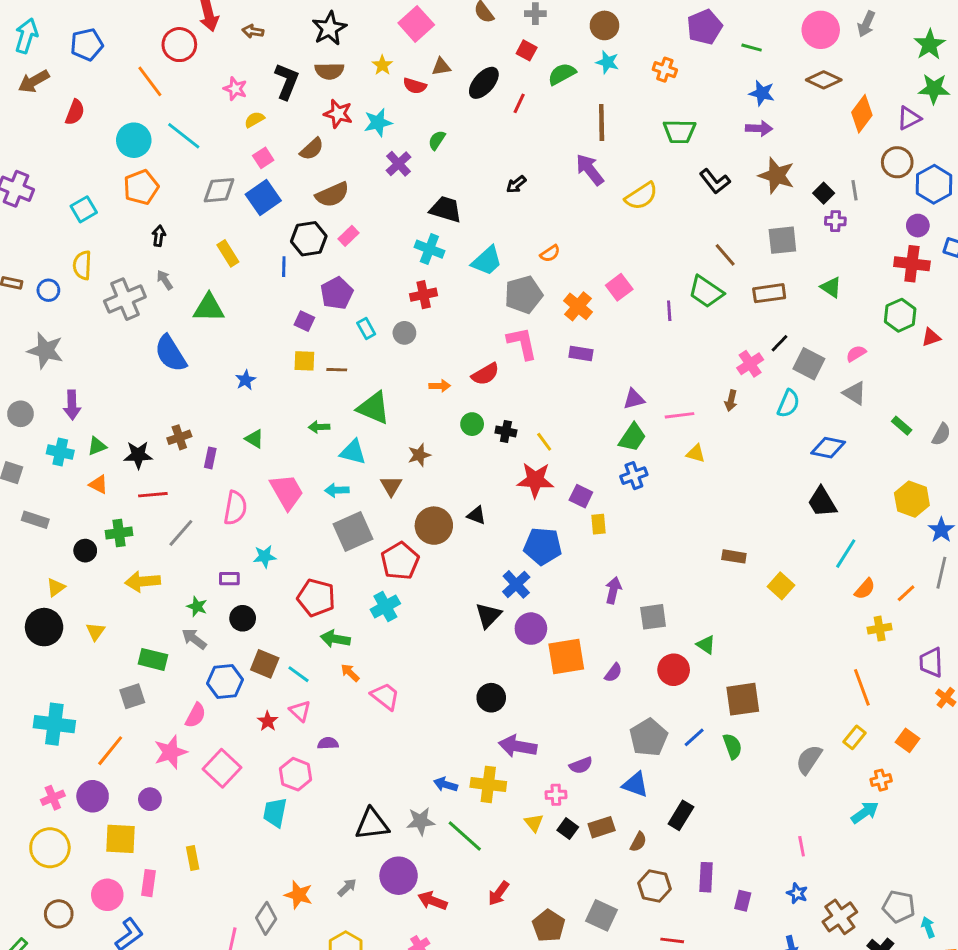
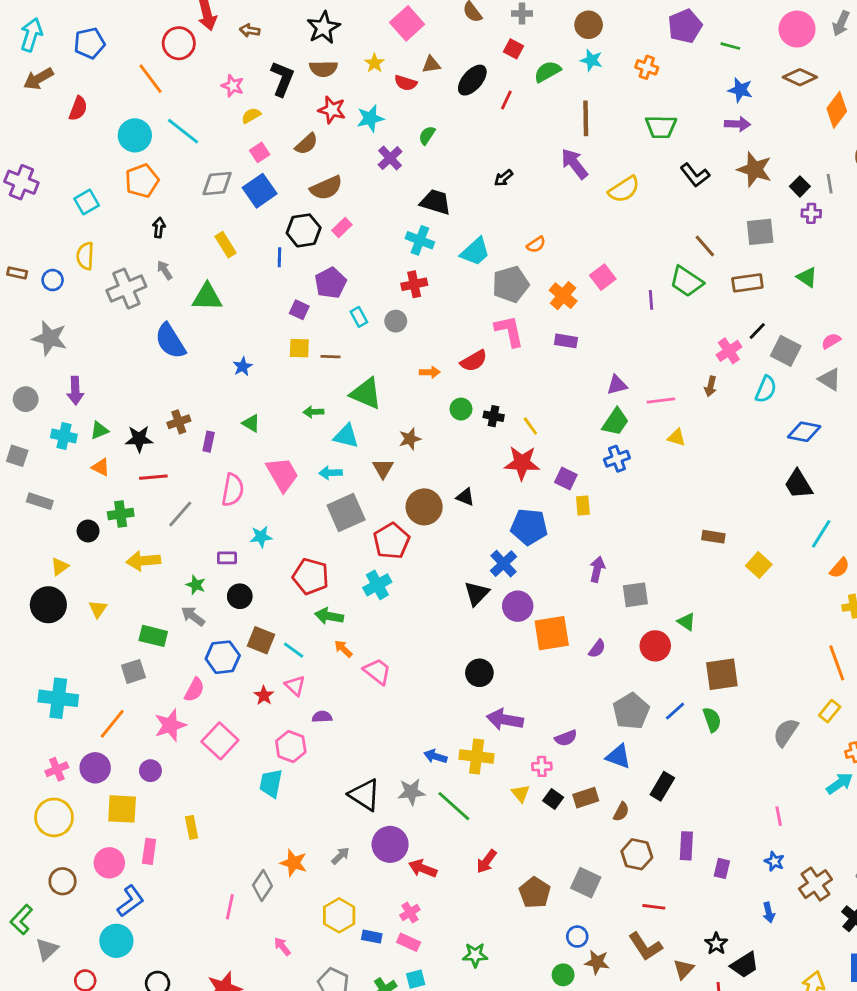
black triangle: (372, 824) -> (365, 795), turned 40

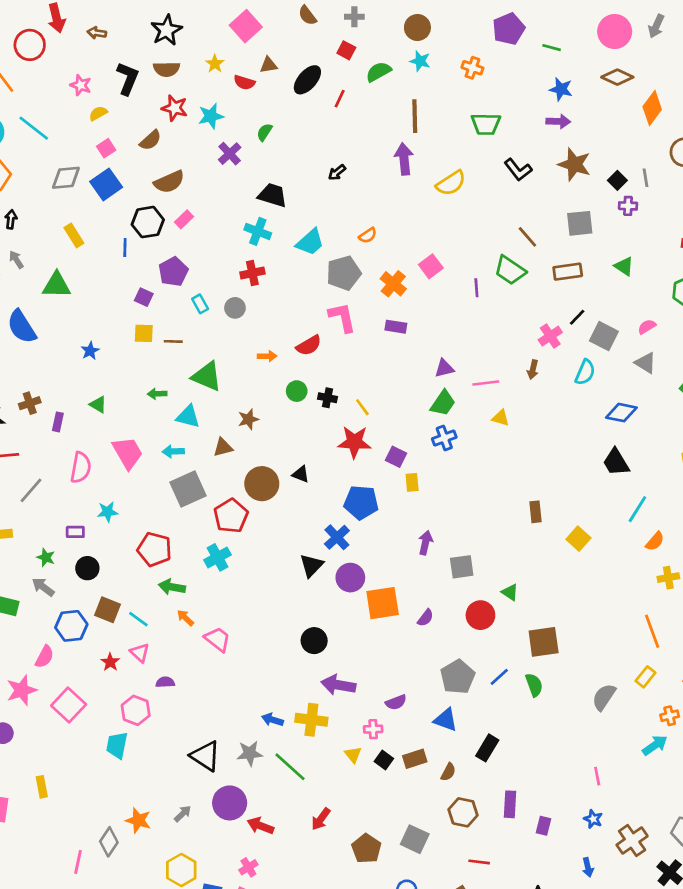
purple arrow: (574, 164) -> (404, 159), turned 32
brown triangle: (383, 469) -> (223, 447), turned 45
brown rectangle: (713, 537) -> (535, 512), turned 75

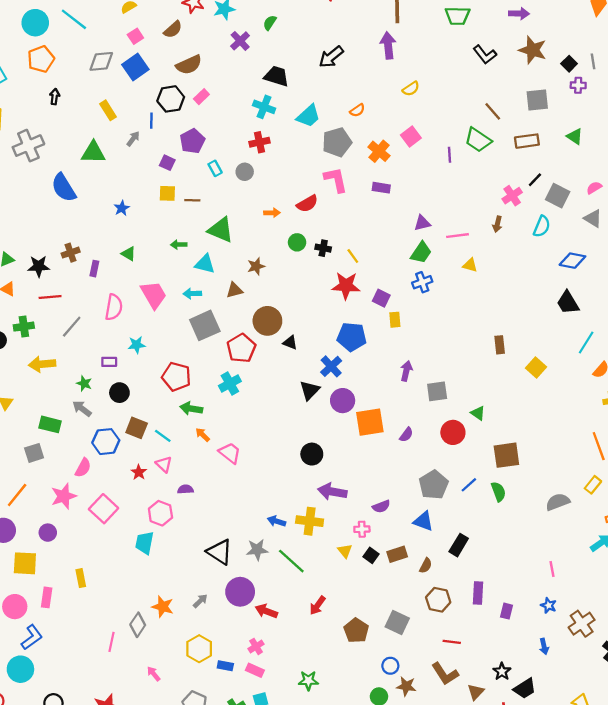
black arrow: (337, 172) -> (331, 57), size x1.6
yellow semicircle: (451, 183) -> (411, 89), moved, size x0.7
gray arrow: (16, 260) -> (133, 139), moved, turned 70
black triangle: (301, 474) -> (290, 343), moved
gray semicircle: (604, 697) -> (558, 502), turned 35

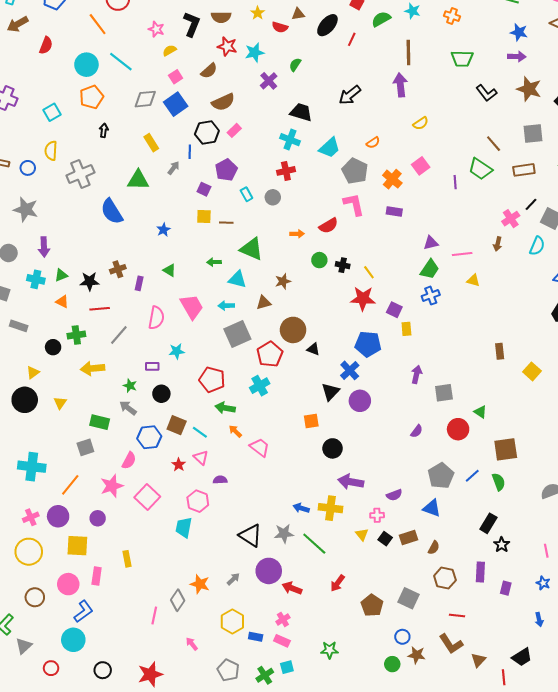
gray pentagon: (337, 142) -> (355, 171), turned -30
orange square: (370, 422) -> (311, 421), moved, size x0.6
black rectangle: (459, 545) -> (488, 523), moved
black star: (502, 671) -> (502, 545), moved

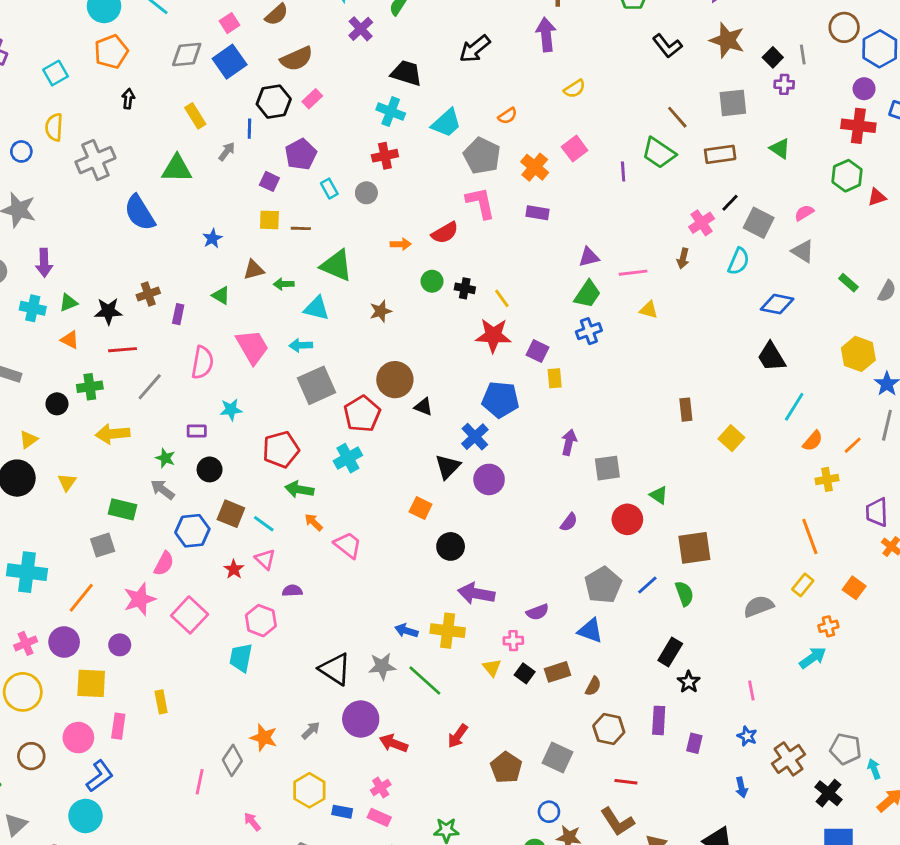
brown triangle: (264, 303) -> (254, 270), moved
red pentagon: (212, 380) -> (281, 449), turned -30
orange square: (311, 421) -> (421, 508), turned 35

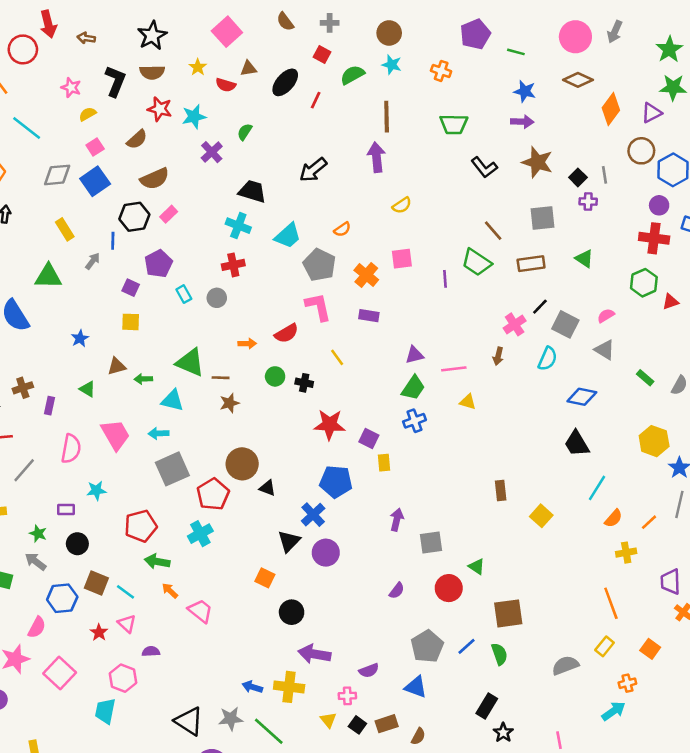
pink square: (575, 149) -> (402, 259), turned 30
brown line: (301, 228) -> (221, 378), moved
yellow line: (502, 298) -> (337, 357), moved

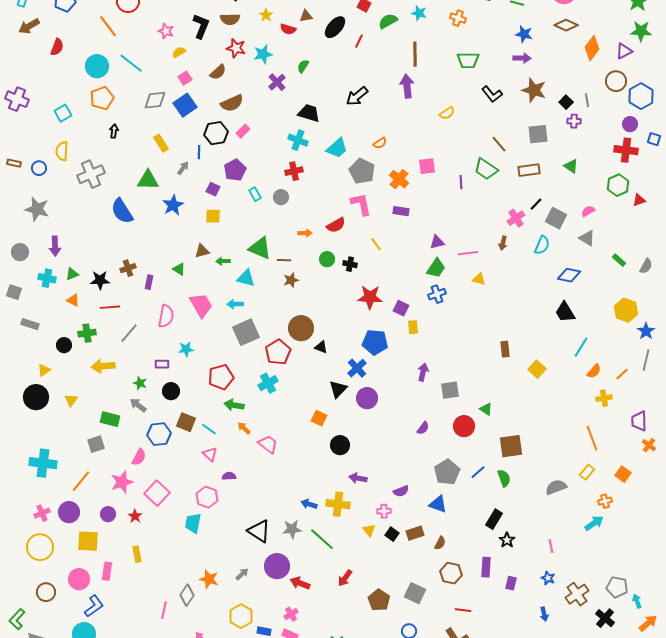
yellow semicircle: (402, 205) -> (447, 113), moved
blue star: (80, 338) -> (173, 205), moved, size x1.5
red star: (99, 632) -> (135, 516), moved
purple arrow: (314, 654) -> (358, 478), size x0.7

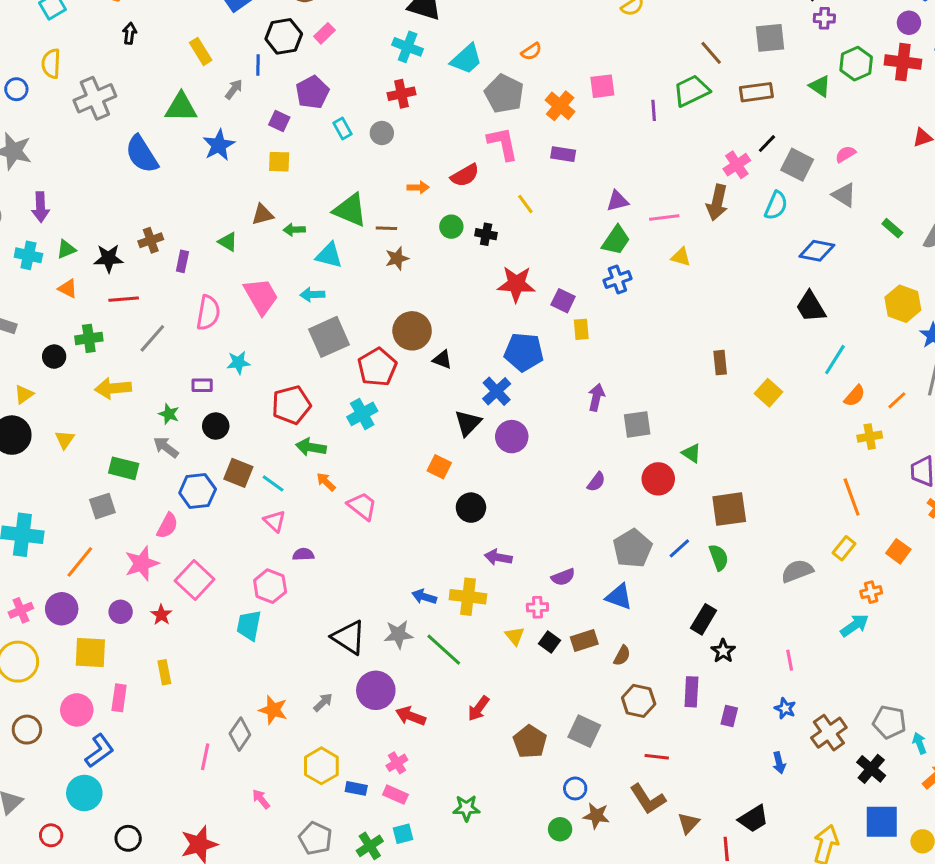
green trapezoid: (486, 169) -> (691, 91), turned 120
green hexagon: (618, 185) -> (856, 64), moved
brown arrow: (503, 243) -> (717, 202), size x1.6

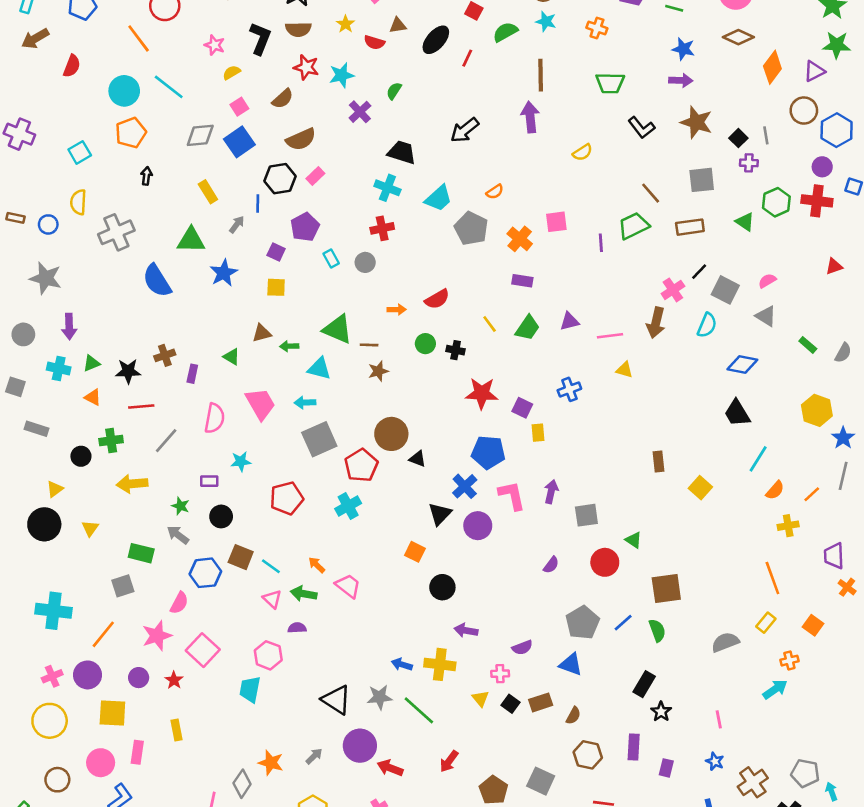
pink L-shape: (503, 144) -> (512, 496), moved
green trapezoid: (616, 240) -> (528, 328), moved
green arrow: (311, 447) -> (304, 594), moved

